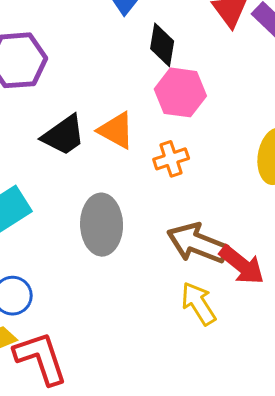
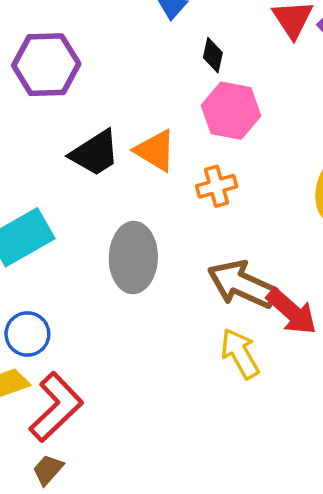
black diamond: (162, 45) -> (213, 55), size x0.7
red L-shape: (41, 358) -> (56, 407), turned 62

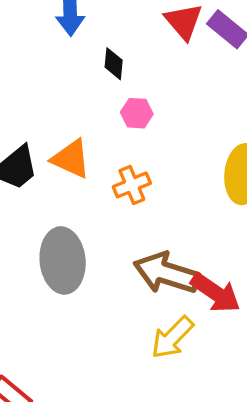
pink hexagon: (231, 111) -> (137, 113), size x0.6
yellow arrow: (240, 353) -> (172, 337), turned -99

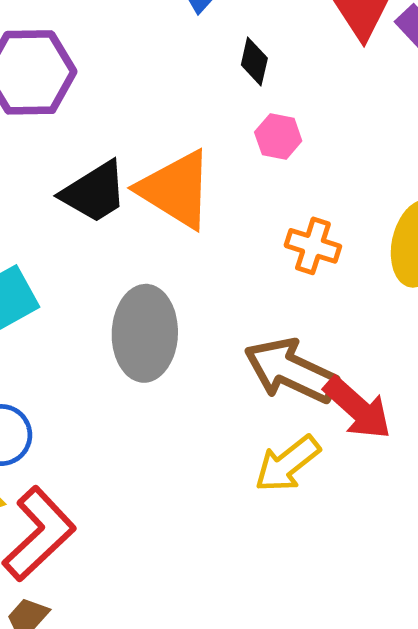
orange triangle: (71, 159) -> (176, 189), size x1.4
orange cross: (132, 185) -> (313, 246), moved, turned 33

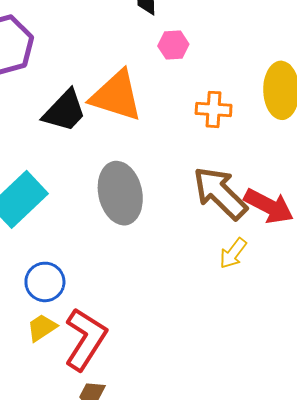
brown arrow: (291, 371) -> (220, 193), turned 34
yellow arrow: (287, 464) -> (233, 253), size x0.7

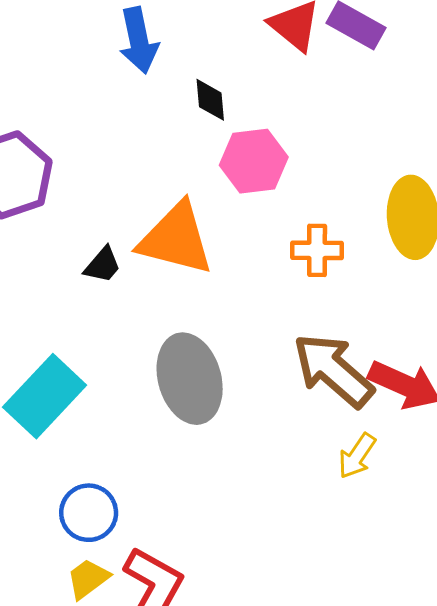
pink hexagon: (173, 45) -> (254, 161), size x1.5
black trapezoid: (65, 111) -> (103, 265), size x0.6

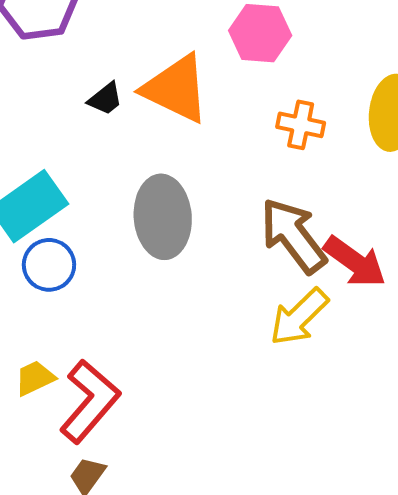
yellow arrow: (357, 456) -> (299, 317), size x1.5
blue circle: (89, 513) -> (49, 265), moved

